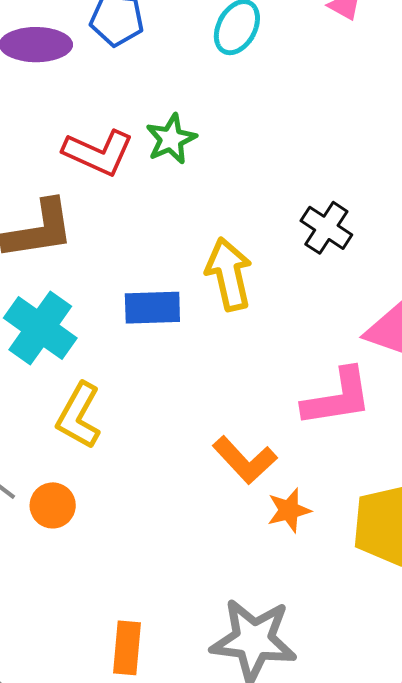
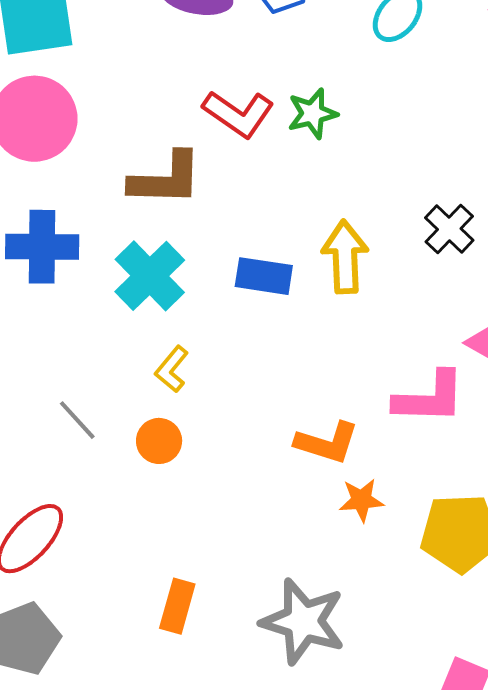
yellow L-shape: (79, 416) -> (172, 369), size x0.7
orange L-shape: (245, 460) -> (327, 443), turned -40
orange circle: (53, 505) -> (159, 441), moved

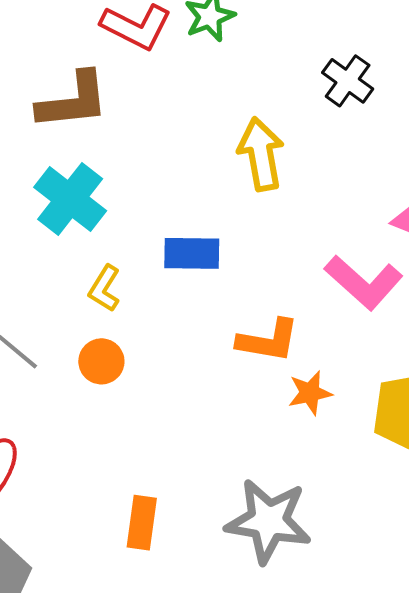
black cross: (449, 229) -> (348, 81), moved
blue rectangle: (264, 276) -> (192, 253), moved
pink L-shape: (429, 398) -> (364, 282), turned 48

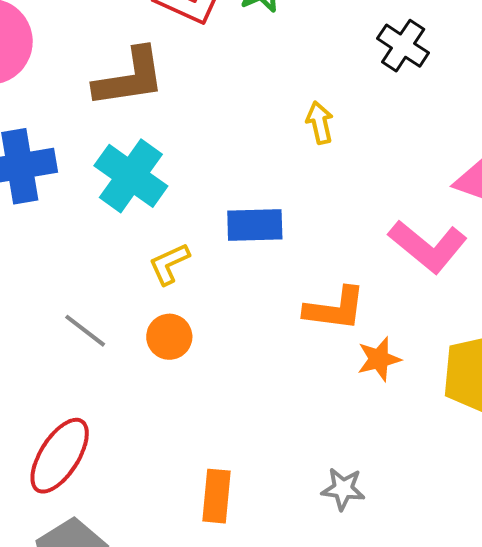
yellow arrow: (261, 154) -> (320, 123), size x0.6
yellow L-shape: (104, 288) -> (169, 264), turned 36
gray star: (268, 521) -> (343, 489), size x0.5

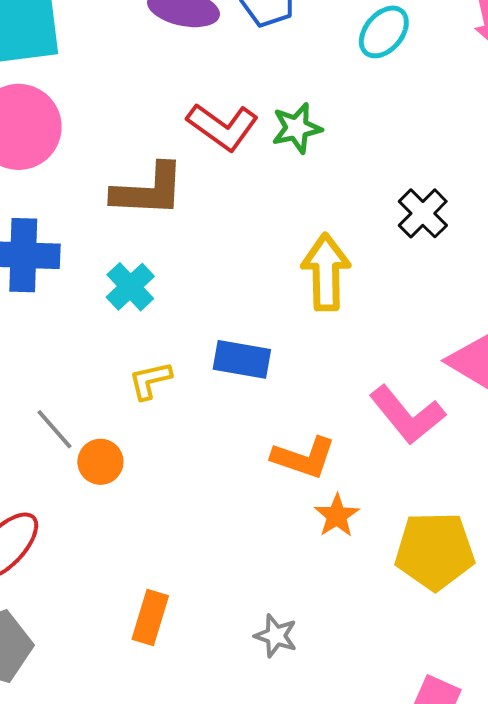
yellow arrow: (320, 123) -> (326, 272), size x1.8
cyan cross: (131, 176) -> (130, 287), size x0.7
orange circle: (169, 337) -> (100, 462), moved
orange star: (379, 359) -> (337, 516), turned -30

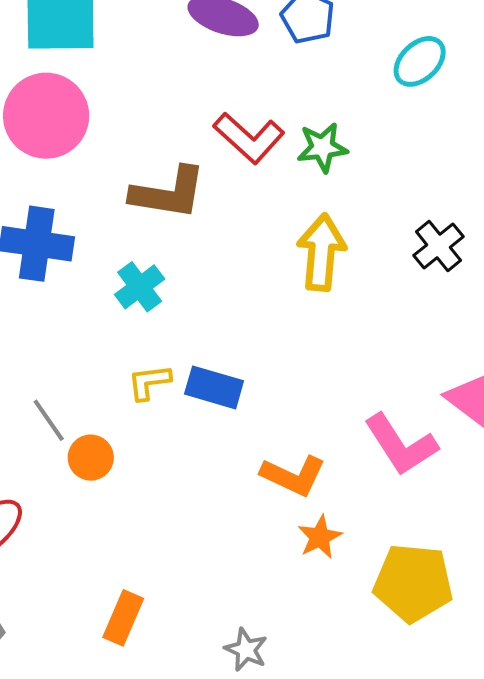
yellow arrow: (326, 272) -> (321, 252), moved
blue rectangle: (242, 359) -> (214, 387), moved

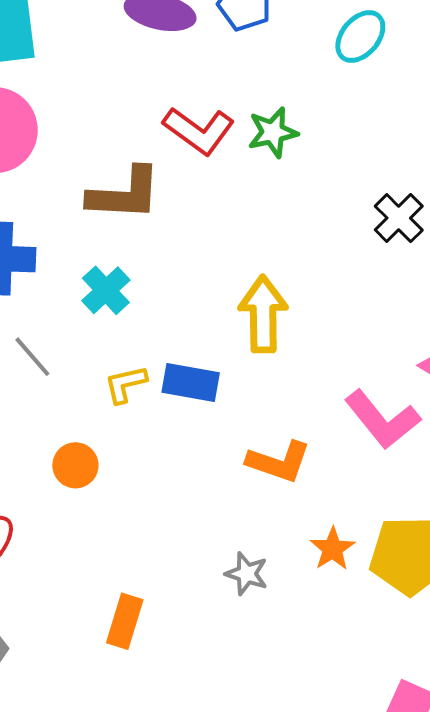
yellow arrow: (321, 252) -> (263, 314), moved
gray line: (49, 420) -> (32, 357), moved
orange star: (320, 537) -> (333, 549), moved
gray star: (246, 650) -> (247, 574), moved

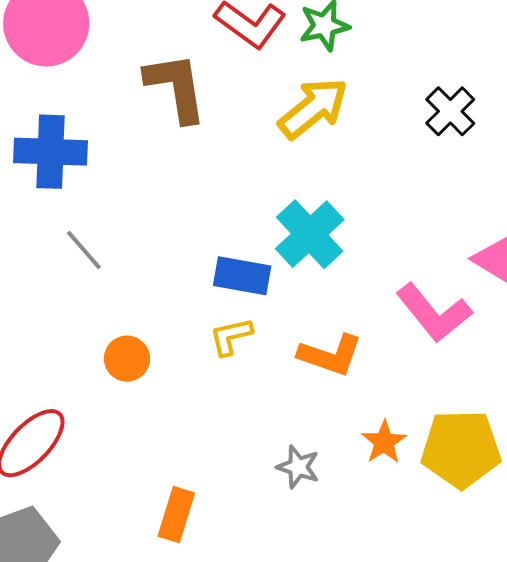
brown L-shape: (124, 194) -> (176, 87), turned -102
cyan cross: (106, 290) -> (310, 234), moved, size x1.4
yellow arrow: (263, 314) -> (313, 108), moved, turned 52
yellow L-shape: (125, 384) -> (231, 336), moved

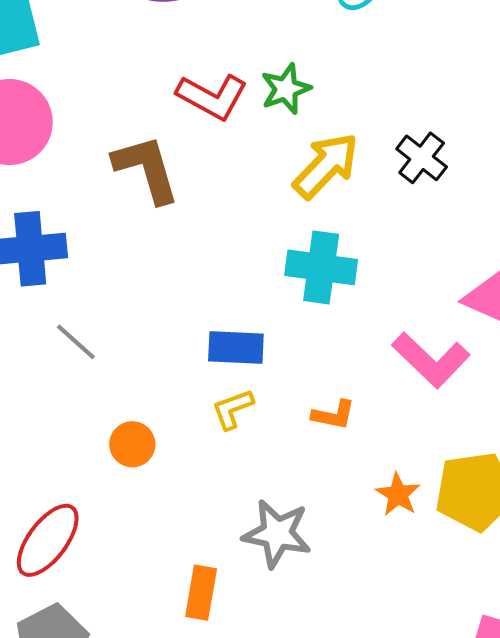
yellow arrow: (313, 108) -> (326, 166), moved
cyan cross: (310, 234) -> (321, 267), moved, turned -32
orange L-shape: (330, 355) -> (333, 415), size x0.7
gray star: (298, 467) -> (277, 534), moved, size x1.6

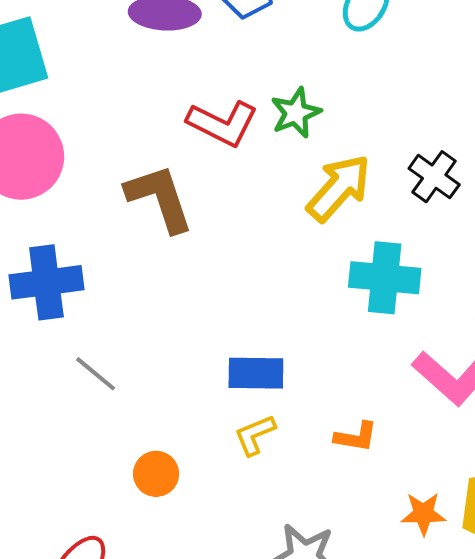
cyan cross: (321, 267) -> (385, 278), moved
orange star: (398, 494) -> (423, 514), turned -30

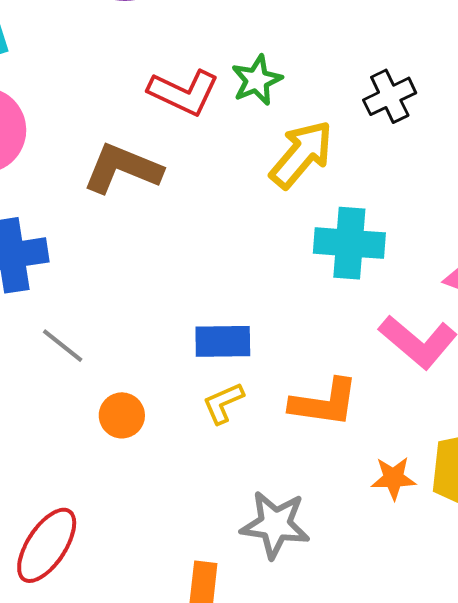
black cross: (434, 177) -> (390, 96), moved, turned 30
brown L-shape: (160, 198) -> (123, 169), turned -48
orange L-shape: (356, 437) -> (324, 403), size x1.6
orange circle: (156, 474) -> (122, 415), moved

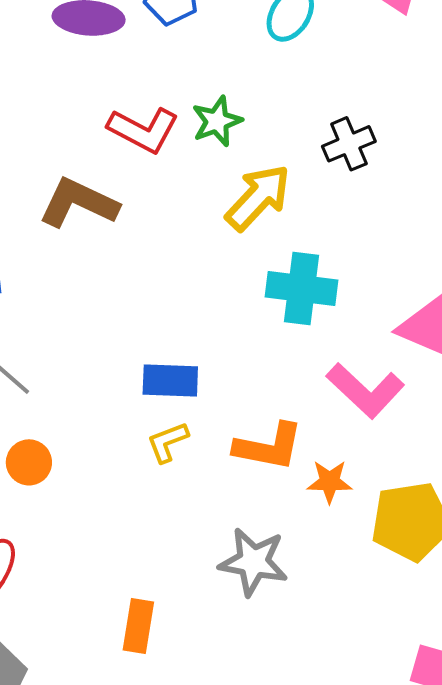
orange circle: (122, 415) -> (29, 462), moved
orange star: (393, 478) -> (330, 482), moved
gray star: (275, 525) -> (253, 562), moved

